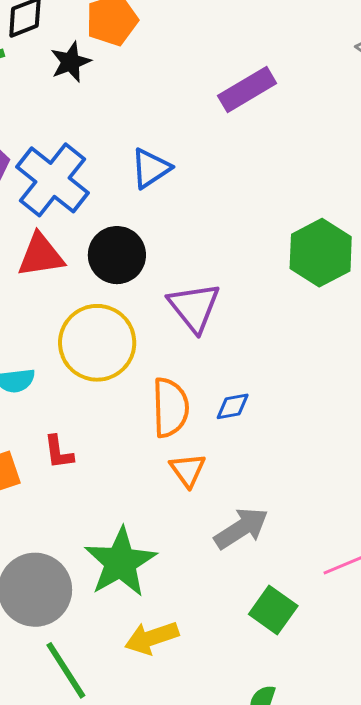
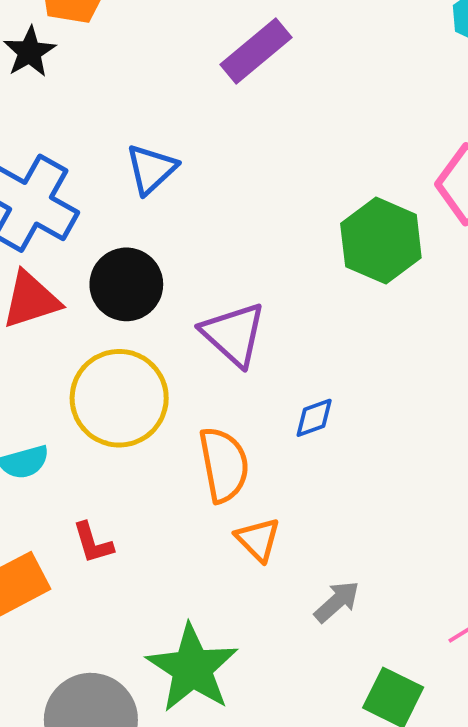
blue diamond: (233, 406) -> (314, 418), moved
gray arrow: (241, 528) -> (337, 602), size x0.7

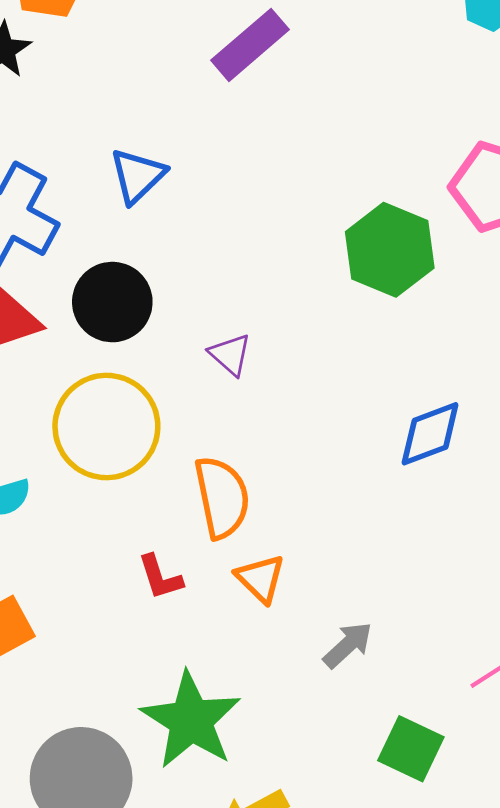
purple triangle: (233, 334) -> (230, 355), size x0.6
blue diamond: (314, 418) -> (430, 434), moved, size x1.5
red L-shape: (93, 543) -> (160, 577), moved

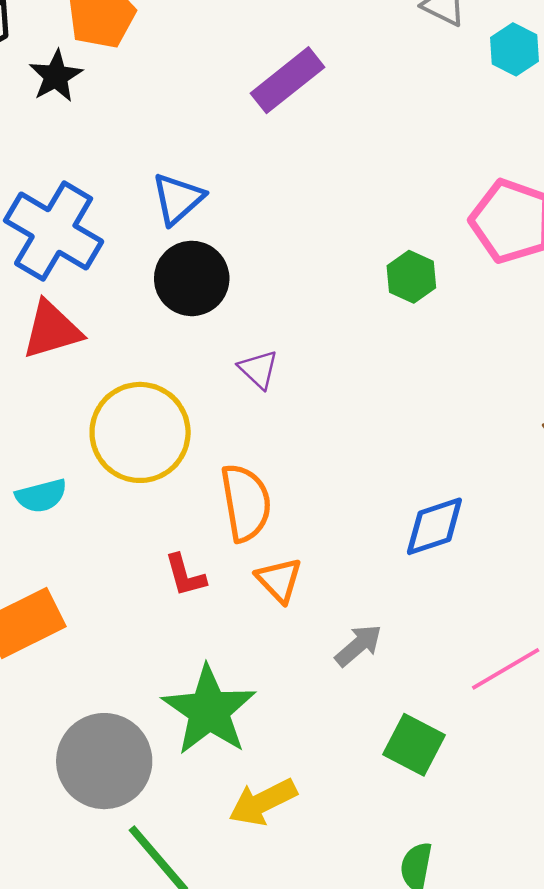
green hexagon: (390, 250) -> (411, 277), size x0.6
black circle: (112, 302) -> (192, 278), moved
blue diamond: (430, 434) -> (434, 526), moved

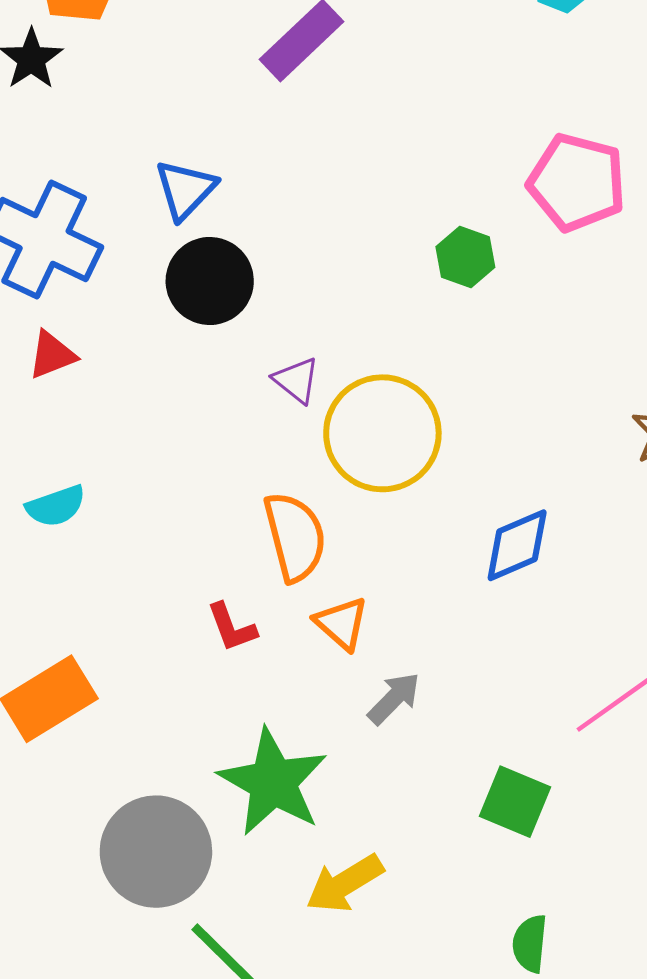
red triangle: (52, 330) -> (52, 355), size x0.7
yellow circle: (140, 432) -> (382, 433), moved
cyan semicircle: (41, 496) -> (56, 506), moved
gray arrow: (358, 645) -> (394, 698), moved

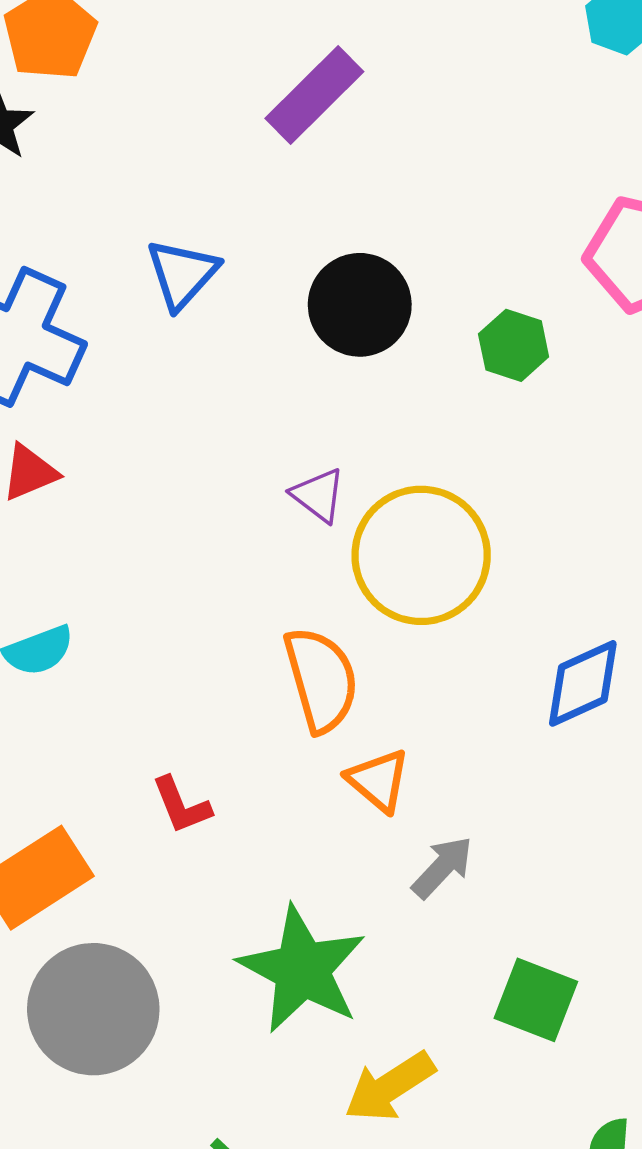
black circle: (210, 281) -> (360, 305), moved
red L-shape: (232, 627) -> (181, 805), moved
green square: (515, 802) -> (536, 1000), moved
gray circle: (156, 852) -> (93, 1009), moved

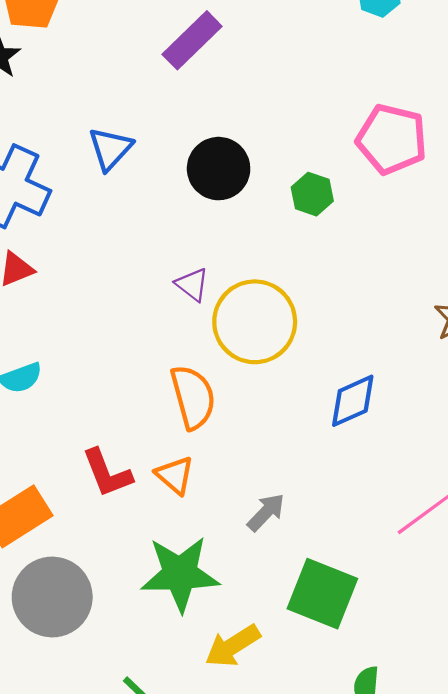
orange triangle: (378, 780) -> (175, 475), moved
red L-shape: (181, 805) -> (107, 473), size x1.4
green star: (302, 969) -> (180, 574), turned -30
green square: (536, 1000) -> (322, 594), size x1.4

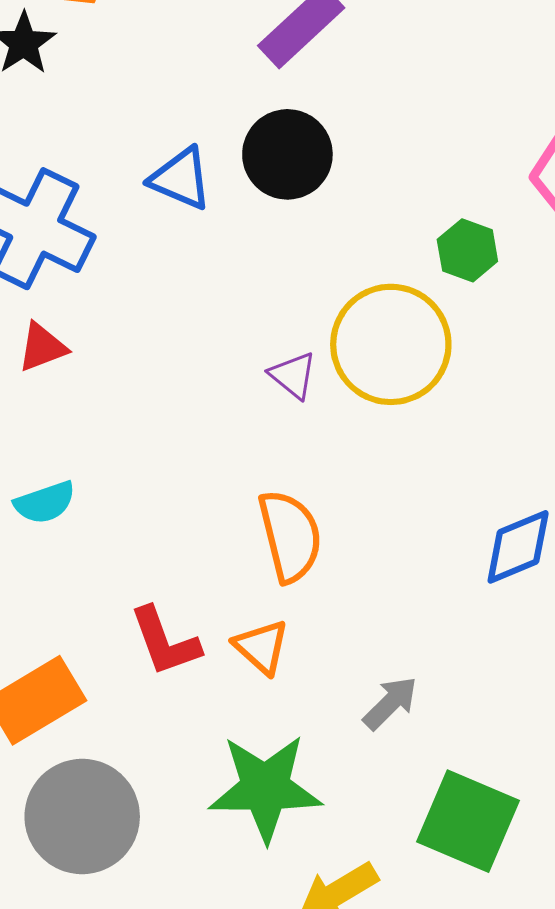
blue triangle: (110, 149) -> (181, 179), turned -51
black circle: (219, 169) -> (287, 154), moved
yellow circle: (255, 322) -> (391, 344), moved

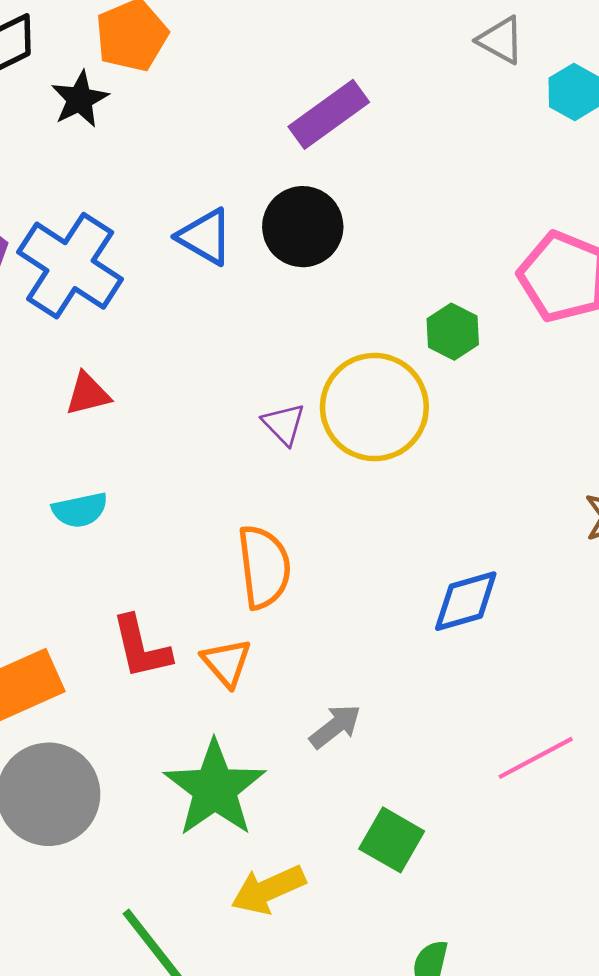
red triangle: (42, 347) -> (88, 394), moved
cyan semicircle: (45, 502) -> (80, 510), moved
green star: (265, 788) -> (215, 789), turned 30
green square: (468, 821) -> (392, 840), size x0.7

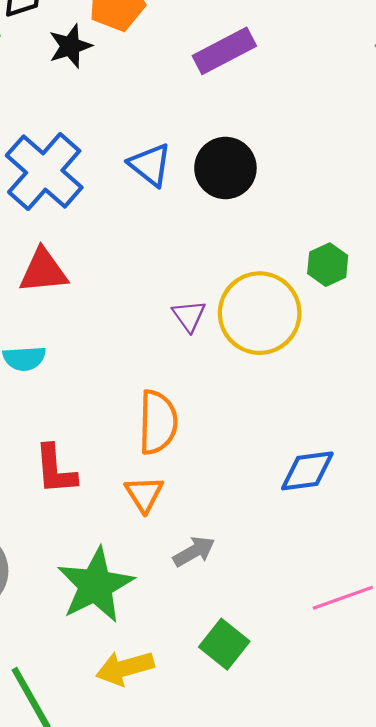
purple rectangle: (329, 114) -> (224, 51), moved
red triangle: (88, 394) -> (43, 271), size x1.4
orange triangle: (227, 663) -> (144, 494), moved

